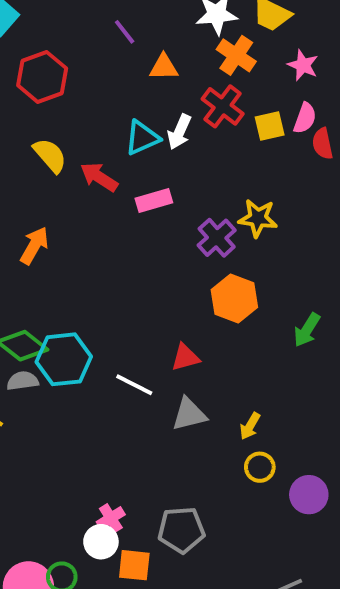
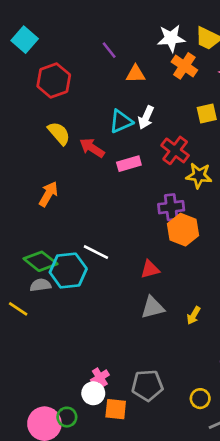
red cross: (223, 106) -> (175, 150), moved
purple cross: (217, 238) -> (171, 207), moved, turned 35
white line: (134, 385) -> (96, 252), moved
yellow circle: (260, 467) -> (200, 399), moved

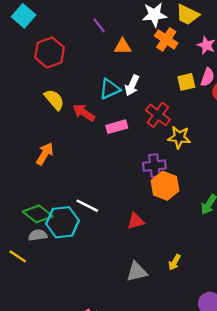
gray triangle: (153, 307) -> (137, 272), moved

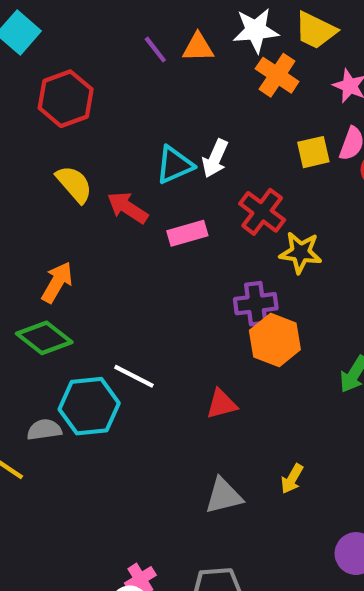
orange triangle: (123, 47) -> (198, 47), moved
green diamond: (38, 214) -> (44, 338), moved

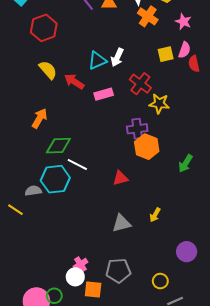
green diamond: (44, 338) -> (58, 146), moved, turned -40

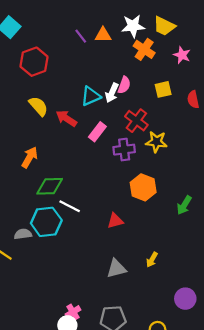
pink semicircle: (184, 50) -> (124, 85), moved
pink rectangle: (104, 94) -> (97, 132), turned -36
purple cross: (137, 129) -> (124, 150), moved

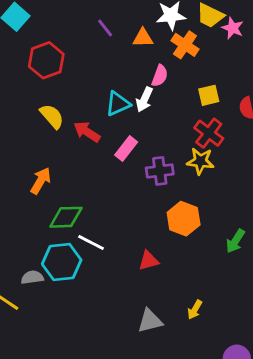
orange triangle: (103, 35) -> (143, 38), moved
pink star: (182, 55) -> (233, 28), moved
pink semicircle: (124, 85) -> (160, 76), moved
red cross: (136, 121) -> (209, 133), moved

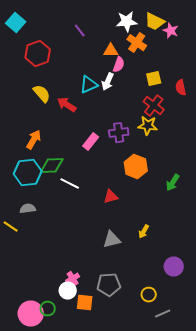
orange triangle: (143, 38) -> (111, 51), moved
pink rectangle: (126, 149) -> (91, 142), moved
cyan hexagon: (62, 262) -> (28, 173), moved

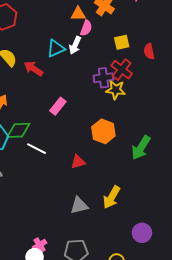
purple cross: (119, 133) -> (103, 78), moved
green arrow: (173, 183) -> (141, 148), size x1.4
yellow arrow: (144, 232) -> (112, 197), size x1.6

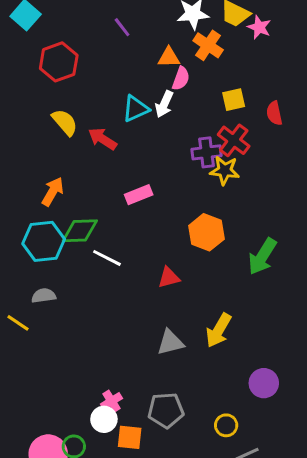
pink rectangle: (58, 106) -> (139, 195), turned 30

